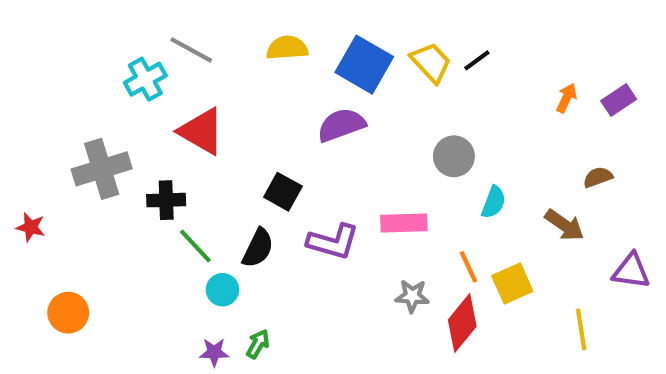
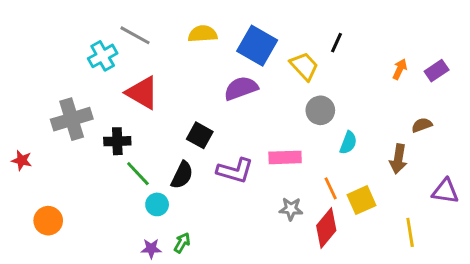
black line: (477, 60) -> (336, 43), turned -30
yellow trapezoid: (431, 62) -> (304, 66), moved
brown arrow: (564, 225) -> (398, 159), turned 64

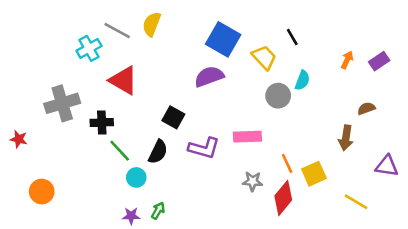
yellow semicircle: (203, 34) -> (152, 24), moved, turned -65
black line: (336, 43) -> (292, 37), turned -54
cyan semicircle: (348, 143) -> (302, 80), moved
yellow line: (410, 232) -> (356, 202), turned -50

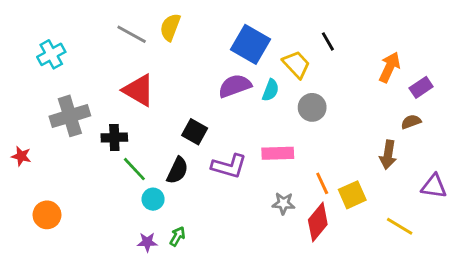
cyan cross: (89, 48) -> (51, 54), moved
orange arrow: (347, 60) -> (390, 67), size x1.5
purple rectangle: (379, 61) -> (421, 87), moved
cyan semicircle: (302, 80) -> (271, 90), moved

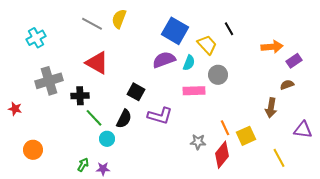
orange arrow: (390, 67) -> (272, 47), turned 60
pink rectangle: (278, 153) -> (194, 91), moved
yellow line: (400, 226) -> (279, 158), turned 30
green arrow: (177, 236) -> (83, 165), moved

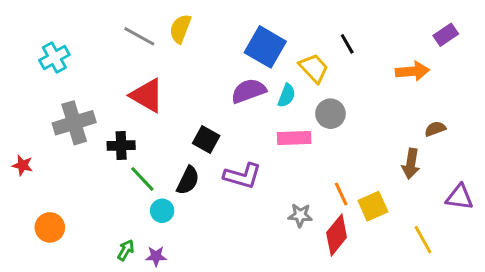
purple rectangle: (294, 61) -> (446, 35), moved

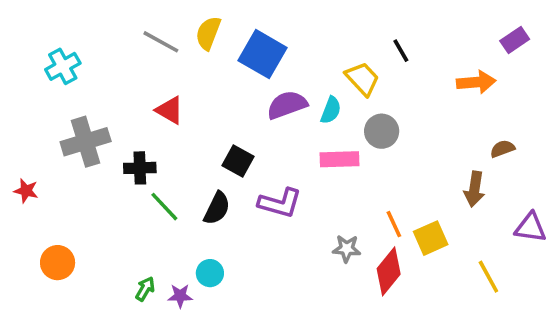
blue square: (265, 47) -> (262, 54), moved
red triangle: (147, 95) -> (170, 110), size x0.7
cyan circle: (162, 211) -> (210, 273), moved

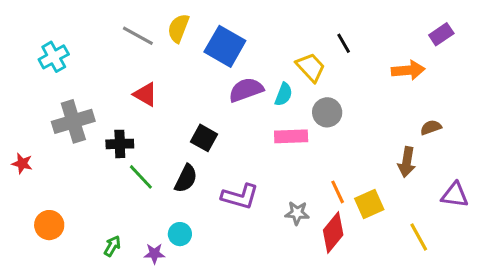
purple L-shape: (280, 203) -> (240, 196), moved
green arrow: (145, 289) -> (112, 246), moved

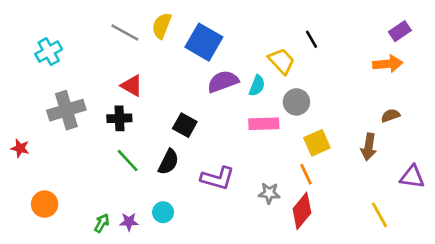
orange arrow: (408, 70) -> (388, 64), moved
black cross: (120, 144) -> (119, 118), moved
yellow square: (369, 204) -> (317, 143), moved
purple star: (154, 254) -> (129, 222), moved

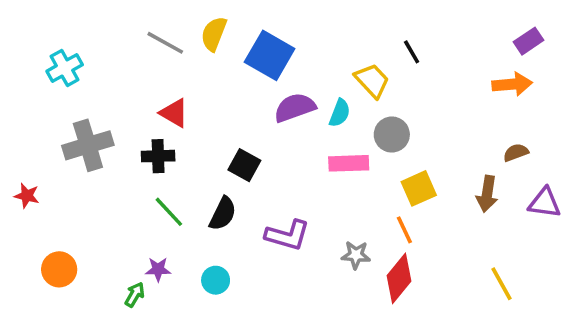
purple triangle: (412, 177) -> (545, 203), moved
purple star: (129, 222) -> (158, 269), moved

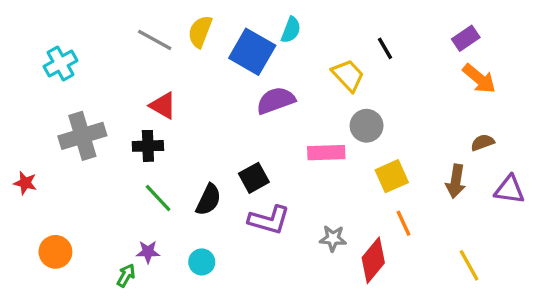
purple rectangle: (528, 41) -> (466, 38), moved
orange arrow: (512, 84) -> (479, 79), turned 45
cyan semicircle: (340, 113) -> (291, 30), moved
black square: (244, 165) -> (254, 178), moved, turned 32
orange line: (404, 230) -> (404, 223), moved

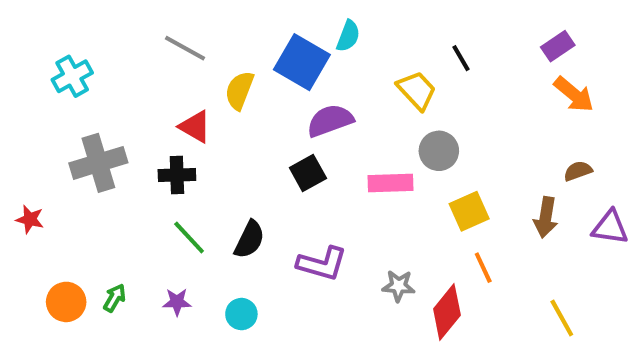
yellow semicircle: (200, 32) -> (239, 90), moved
black square: (254, 178) -> (308, 173), moved
green arrow: (126, 275) -> (114, 298), moved

